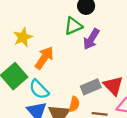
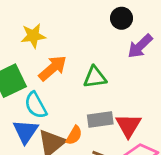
green triangle: (73, 26) -> (95, 77), moved
purple arrow: (91, 39) -> (140, 46), moved

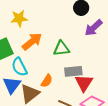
gray rectangle: (100, 119) -> (73, 71), moved
orange semicircle: (74, 135) -> (47, 81), moved

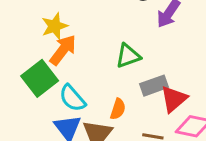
orange arrow: (32, 41) -> (63, 50), moved
red triangle: (84, 83) -> (174, 99), turned 30

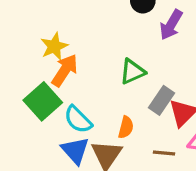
gray rectangle: (154, 86) -> (161, 100), turned -32

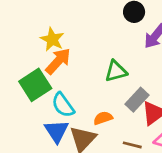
yellow star: (54, 46) -> (52, 39), turned -30
orange semicircle: (126, 127) -> (103, 118), turned -132

